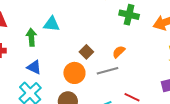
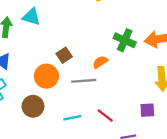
green cross: (129, 15) -> (125, 40), moved

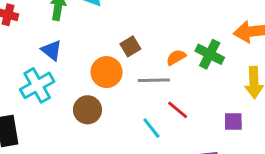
green cross: (125, 40) -> (210, 54), moved
red line: (105, 115) -> (178, 110), moved
cyan line: (72, 118) -> (151, 128), moved, turned 60

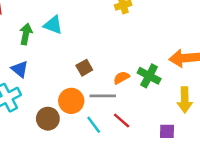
orange circle: (107, 72) -> (71, 101), moved
cyan line: (151, 128) -> (94, 125), moved

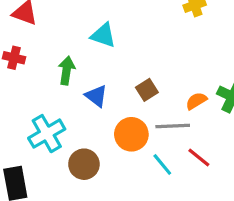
green arrow: (26, 34) -> (66, 71), moved
blue triangle: (20, 69) -> (96, 96), moved
brown circle: (48, 119) -> (84, 164), moved

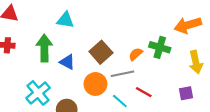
green arrow: (66, 71) -> (44, 48), size x1.4
brown square: (147, 90) -> (101, 52), size x1.5

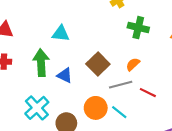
green cross: (160, 47) -> (138, 28), moved
orange circle: (95, 84) -> (96, 108), moved
red line: (144, 92) -> (148, 93), moved

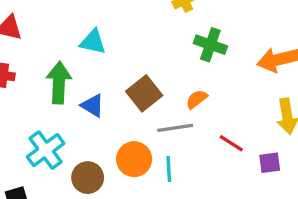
red line: (148, 93) -> (231, 143), moved
cyan line: (119, 112) -> (169, 169), turned 42

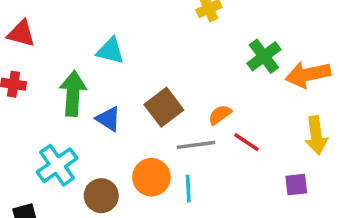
green cross: (210, 45) -> (264, 56), moved, turned 32
red line: (231, 143) -> (247, 142), moved

